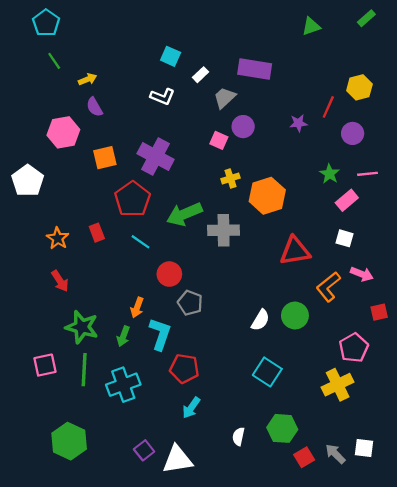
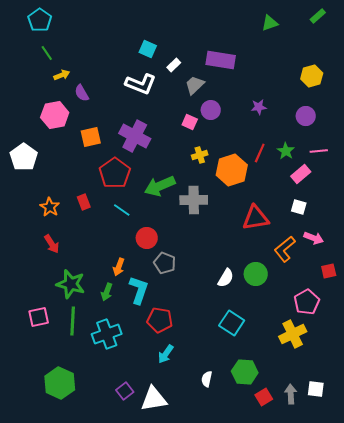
yellow arrow: (88, 79) -> (62, 75), moved
white L-shape: (162, 97) -> (141, 84), size x1.4
red line: (328, 107) -> (260, 153), moved
gray arrow: (335, 454) -> (291, 394), turned 42

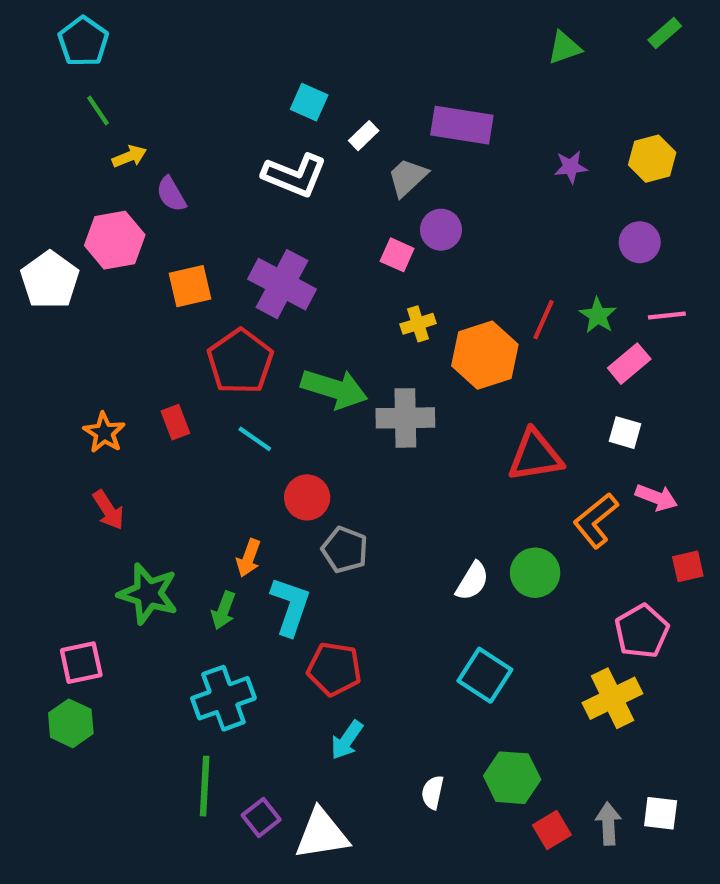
purple star: (259, 107) -> (571, 167), moved
white pentagon: (24, 157) -> (50, 280), moved
green arrow: (160, 186) -> (334, 389), turned -140
green line: (73, 321) -> (205, 786), moved
green hexagon: (60, 383) -> (71, 723), moved, size x0.7

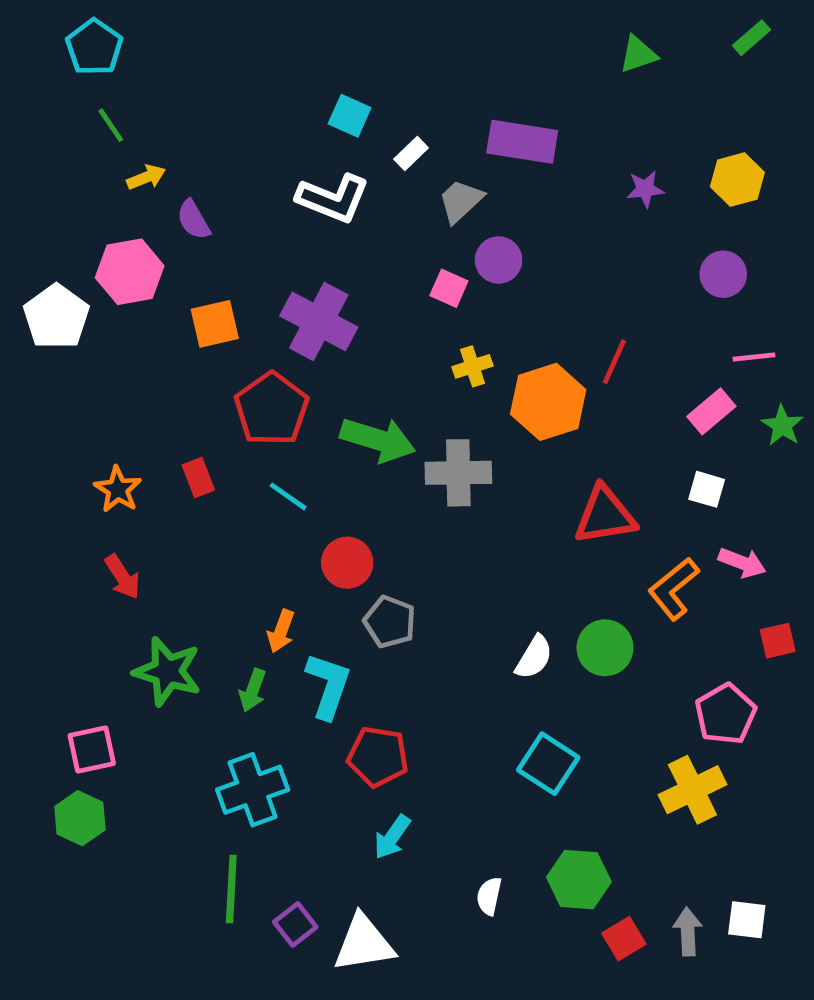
green star: (598, 315) -> (782, 426), moved

